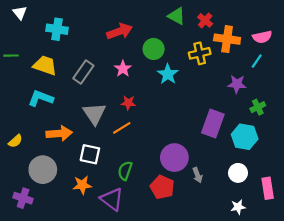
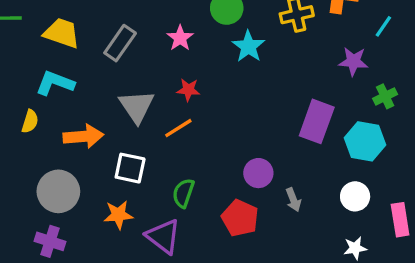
yellow semicircle: (15, 141) -> (30, 121), moved, turned -32
purple circle: (174, 158) -> (258, 173), size x0.7
purple cross: (23, 198) -> (50, 241), moved

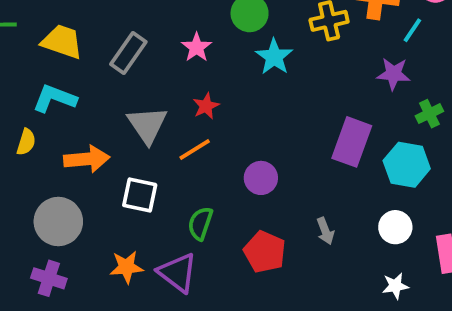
cyan line: (383, 26) -> (412, 30), moved
red star: (188, 90) -> (206, 106), turned -30
purple circle: (258, 173) -> (261, 178), moved
orange star: (118, 215) -> (126, 267), moved

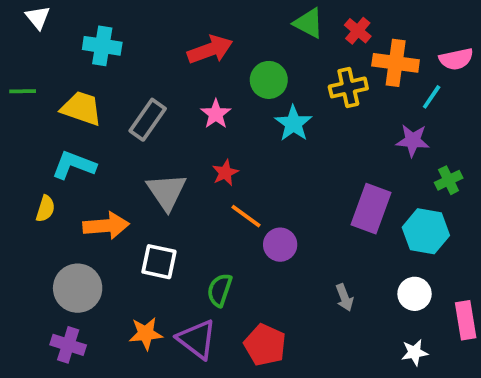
orange line: (195, 150) -> (246, 216), moved, turned 68
red pentagon: (265, 252) -> (265, 345), moved

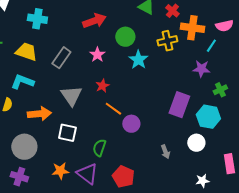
white circle: (415, 294) -> (196, 143), moved

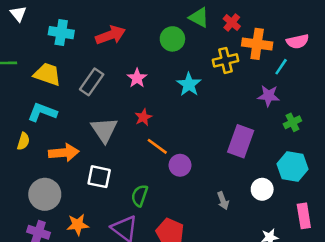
red arrow: (94, 21) -> (111, 35), moved
green circle: (125, 37) -> (172, 39), moved
cyan hexagon: (208, 117) -> (292, 167), moved
orange star: (60, 171) -> (78, 225), moved

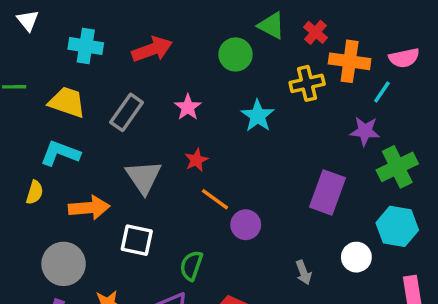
green cross: (292, 122) -> (397, 167), size x1.6

